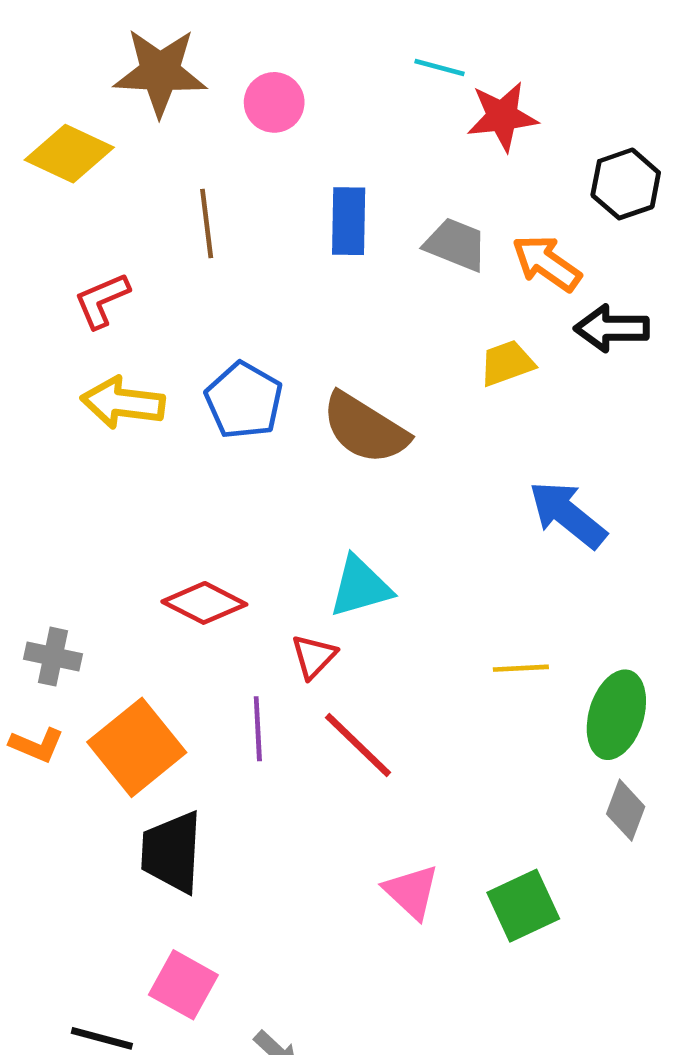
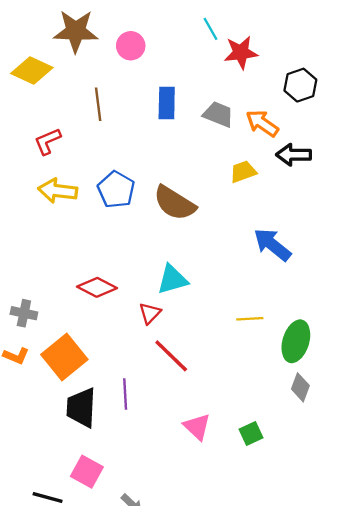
cyan line: (439, 68) -> (210, 29), turned 45
purple line: (258, 729) -> (125, 394), moved
green square: (523, 906) -> (251, 433), size x0.7

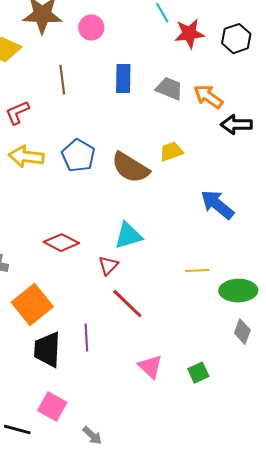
black hexagon: (300, 85) -> (236, 39), moved
yellow trapezoid: (243, 172) -> (171, 152), moved
green ellipse: (296, 341) -> (238, 291), turned 72

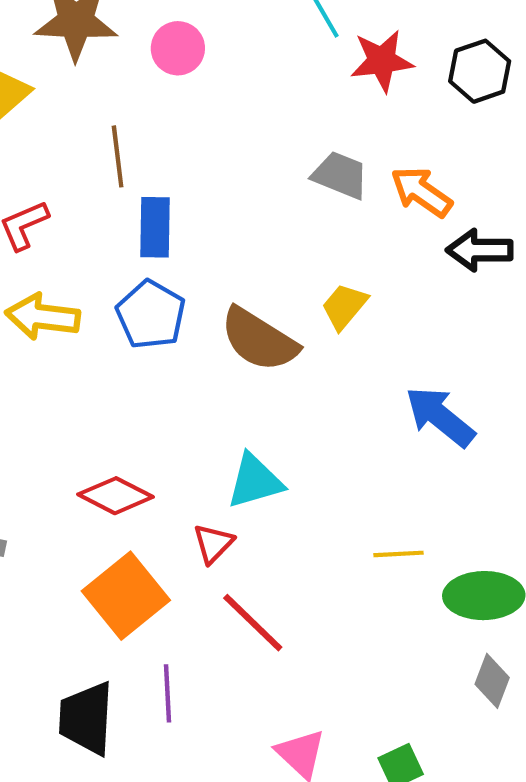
blue rectangle: (123, 79) -> (155, 227), moved
yellow trapezoid: (171, 152) -> (344, 306), turned -30
orange square: (32, 305) -> (126, 596), moved

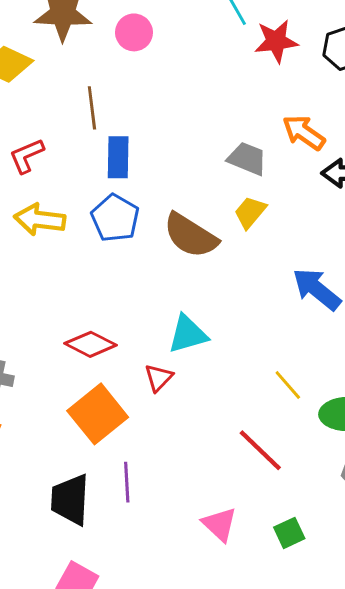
gray trapezoid: (340, 175) -> (247, 159), moved
yellow line: (398, 554) -> (288, 385), turned 52
red line: (253, 623) -> (260, 450), moved

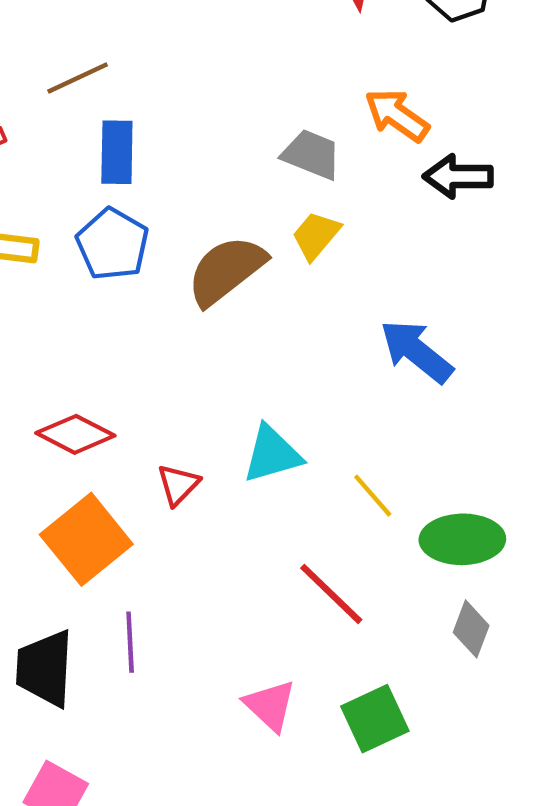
brown line: (92, 108) -> (78, 78), turned 72
brown semicircle: (191, 236) -> (226, 270), turned 110
cyan triangle: (188, 334) -> (272, 454), moved
green square: (289, 533) -> (375, 719), size x1.4

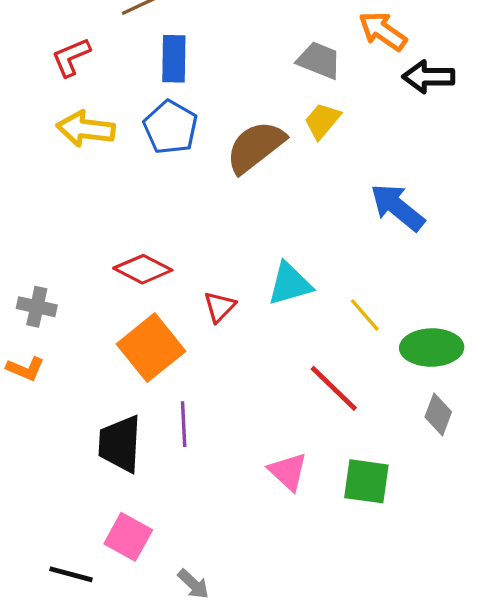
green square: (375, 719) -> (366, 481), turned 33

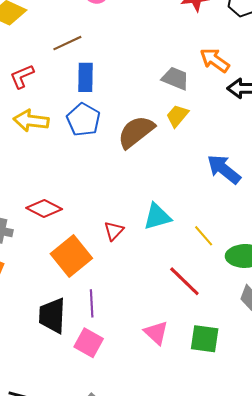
red diamond: (143, 269) -> (44, 209), moved
pink square: (128, 537) -> (89, 343), moved

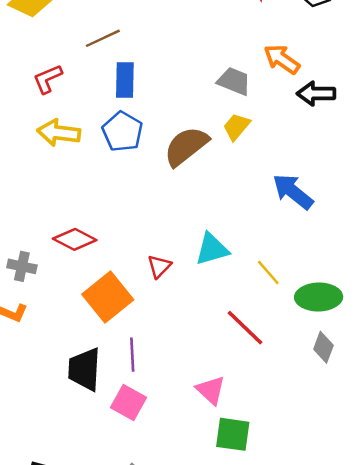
green square: (205, 339) -> (233, 434), moved

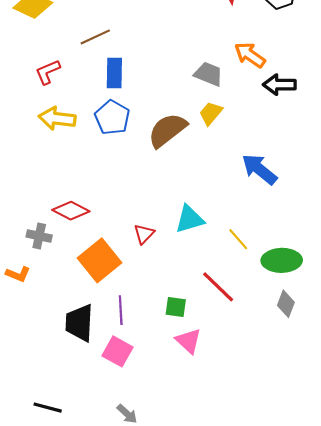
gray cross: (22, 266) -> (39, 236), moved
green square: (233, 434) -> (176, 307), moved, size x0.7

